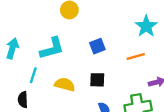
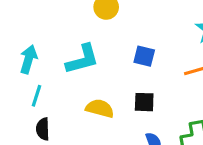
blue square: (97, 46) -> (144, 56), turned 35
cyan line: (33, 75) -> (36, 96), moved

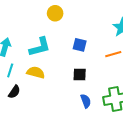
yellow semicircle: (100, 108) -> (36, 72), moved
black semicircle: (43, 129) -> (14, 92), turned -144

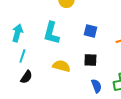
cyan L-shape: (40, 47) -> (51, 33), turned 120
yellow semicircle: (36, 72) -> (61, 66), moved

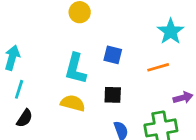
cyan L-shape: (51, 33) -> (76, 69), moved

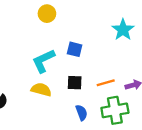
orange line: (158, 67) -> (106, 83), moved
cyan L-shape: (76, 69) -> (43, 61), turned 50

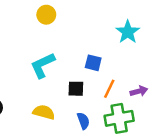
blue square: (75, 49) -> (93, 63), moved
orange line: (106, 83) -> (109, 89), turned -48
yellow semicircle: (41, 90) -> (44, 112), moved

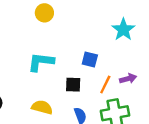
cyan L-shape: (43, 65) -> (41, 62), turned 32
purple arrow: (139, 91) -> (128, 79), moved

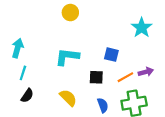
orange line: (105, 85) -> (125, 77), turned 35
yellow semicircle: (42, 107) -> (68, 98), turned 30

